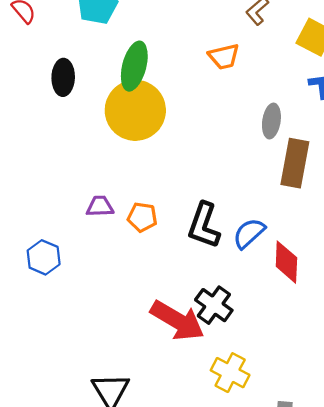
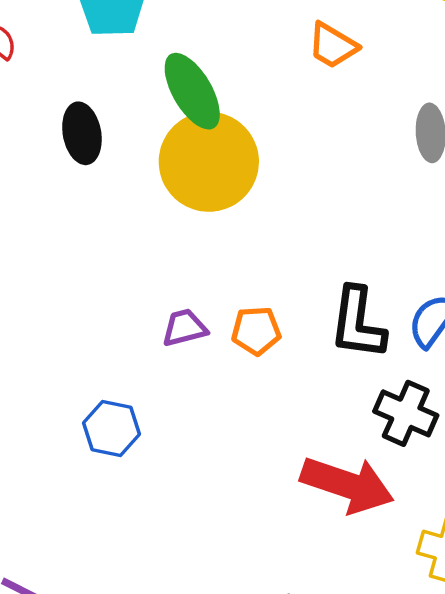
orange trapezoid: (224, 56) -> (333, 45), turned 56
green ellipse: (134, 66) -> (192, 91), turned -33
black cross: (214, 305) -> (406, 413), moved

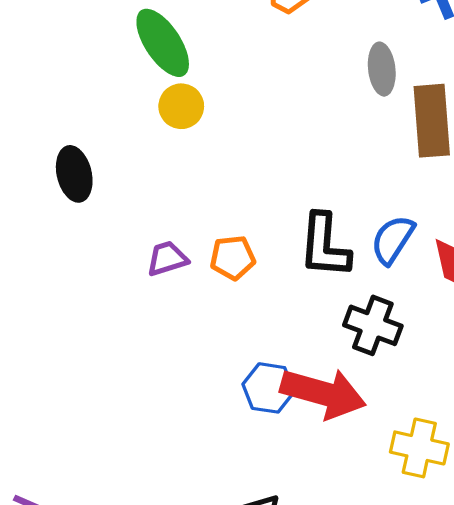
black ellipse: (82, 133) -> (74, 174), moved
yellow circle: (209, 162) -> (181, 106), size x0.5
blue hexagon: (112, 429) -> (269, 388), moved

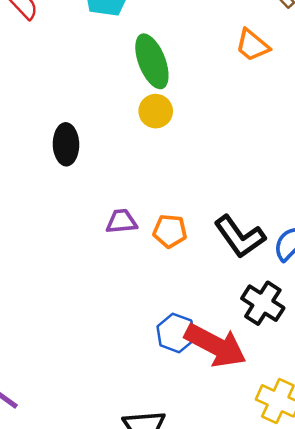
black L-shape: (325, 246) -> (240, 237), turned -52

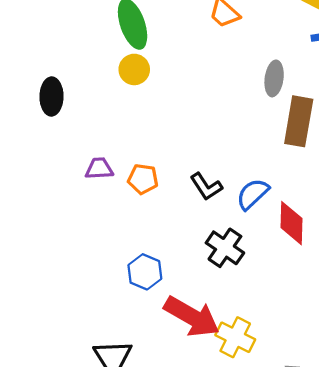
black L-shape: (240, 237) -> (206, 187), size x0.7
red arrow: (215, 345) -> (192, 317), moved

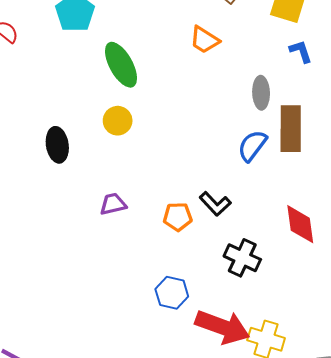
yellow circle: (134, 69) -> (118, 121), moved
orange pentagon: (143, 179) -> (178, 217), moved
blue semicircle: (253, 194) -> (252, 146), moved

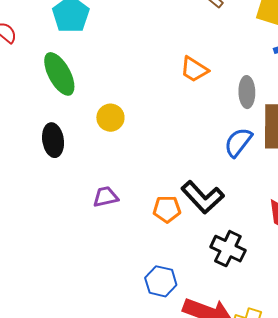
orange trapezoid: (204, 40) -> (194, 69), moved
green ellipse: (121, 65) -> (59, 74), moved
black L-shape: (215, 204) -> (203, 197), size x1.4

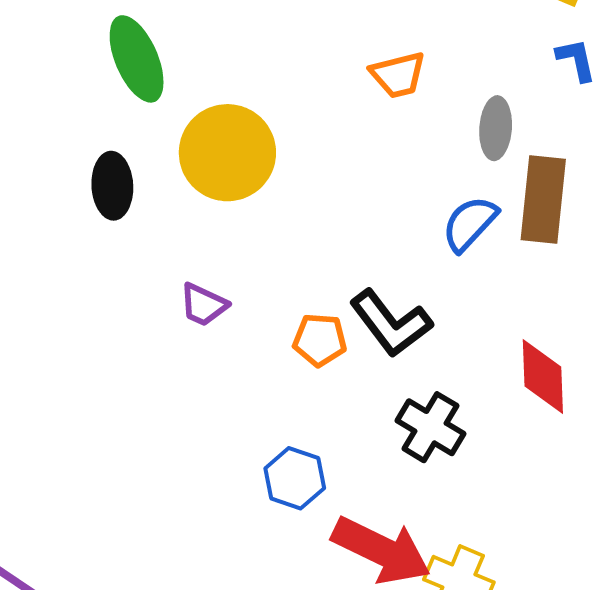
orange trapezoid: (194, 69) -> (398, 75), turned -52
yellow circle: (110, 118) -> (227, 153), size x1.8
purple trapezoid: (106, 197) -> (203, 305), turned -148

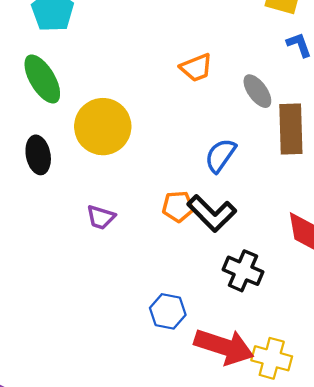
gray ellipse: (496, 128) -> (257, 91), turned -32
blue semicircle: (470, 224) -> (220, 155), moved
orange pentagon: (320, 340) -> (178, 206), moved

